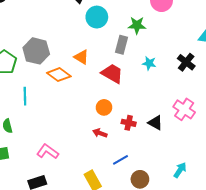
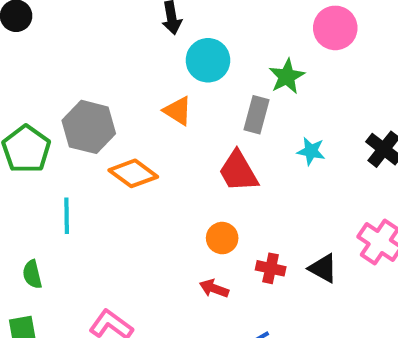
green star: (137, 25) -> (287, 76), turned -30
orange triangle: (81, 57) -> (178, 111), moved
red trapezoid: (112, 74) -> (238, 171), turned -150

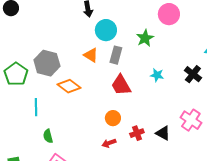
gray rectangle: (256, 115) -> (116, 55), moved
red cross: (271, 268) -> (137, 133), turned -32
green semicircle: (32, 274) -> (48, 136), moved
red arrow: (214, 289) -> (109, 143), turned -40

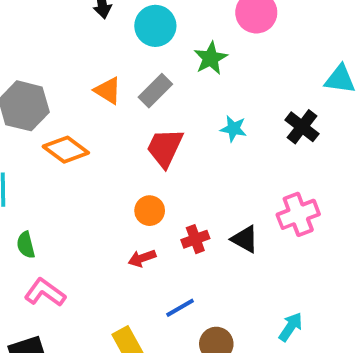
cyan circle: (106, 30) -> (155, 26), moved
gray rectangle: (116, 55) -> (155, 91), turned 30
red trapezoid: (121, 85) -> (165, 148), turned 55
pink cross: (191, 120) -> (298, 214), turned 35

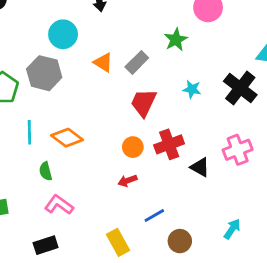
cyan circle: (155, 26) -> (63, 34), moved
black cross: (302, 127) -> (240, 88), size x1.4
orange diamond: (66, 150) -> (67, 138), moved
red cross: (195, 239) -> (169, 144), moved, size x1.5

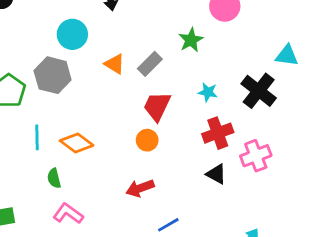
red cross: (169, 144) -> (218, 133), moved
orange circle: (133, 147) -> (147, 140), moved
red arrow: (127, 181) -> (140, 188), size x1.4

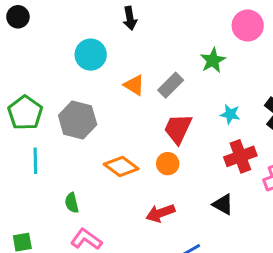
gray hexagon: (53, 75) -> (78, 120), moved
cyan line: (37, 137) -> (35, 161), moved
orange diamond: (77, 143) -> (121, 167), moved
black triangle: (216, 174) -> (223, 204), moved

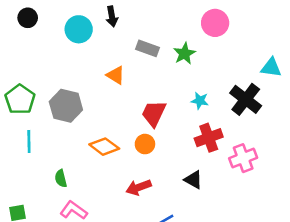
black circle: (18, 17) -> (28, 18), moved
cyan circle: (91, 55) -> (79, 29), moved
gray rectangle: (171, 85) -> (147, 48), moved, turned 65

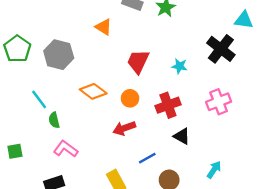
cyan star: (200, 101) -> (179, 66), moved
red cross: (209, 138) -> (168, 105), moved
cyan line: (29, 141) -> (39, 99), moved, turned -36
orange circle: (145, 144) -> (130, 98), moved
black triangle: (193, 180) -> (182, 136), moved

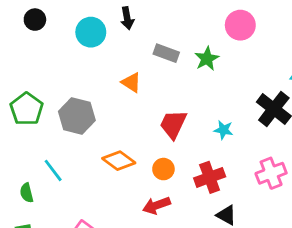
green semicircle: (54, 120) -> (27, 193), moved

